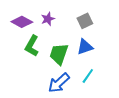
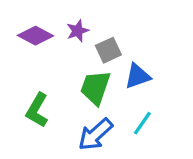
gray square: (85, 21) -> (108, 50), moved
green L-shape: (32, 46) -> (37, 110), moved

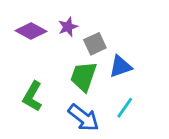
blue arrow: (95, 134) -> (84, 118), turned -100

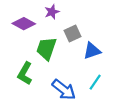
purple star: (68, 27) -> (52, 12), moved
green trapezoid: (84, 76) -> (46, 49), moved

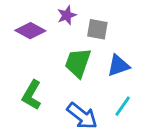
gray square: (72, 33) -> (97, 29), moved, turned 35
green trapezoid: (46, 49) -> (78, 63), moved

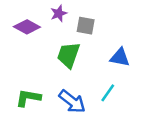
blue triangle: (118, 66) -> (120, 57), moved, turned 30
green L-shape: (32, 95) -> (28, 98), moved, turned 70

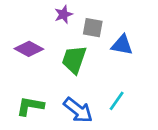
purple diamond: (27, 27) -> (29, 49), moved
blue triangle: (120, 57) -> (122, 45), moved

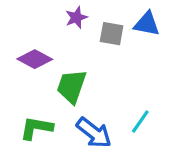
blue triangle: (122, 45) -> (147, 24), moved
green trapezoid: (74, 60) -> (72, 86), moved

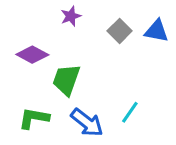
blue triangle: (147, 24) -> (156, 31), moved
gray square: (112, 34) -> (120, 31), moved, turned 35

